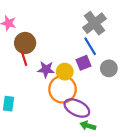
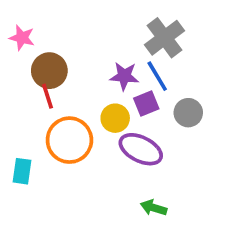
purple star: (46, 69) -> (124, 76), moved
orange circle: (63, 89) -> (69, 140), moved
purple ellipse: (77, 108) -> (141, 149), moved

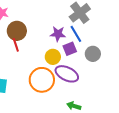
orange circle: (69, 140) -> (42, 80), moved

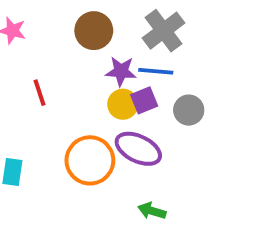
brown circle: (17, 31) -> (94, 31), moved
blue line: (76, 34) -> (156, 71), turned -54
yellow circle: (53, 57) -> (123, 104), moved

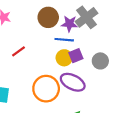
purple star: (121, 71) -> (69, 24), moved
blue line: (156, 71) -> (64, 40), moved
red line: (40, 93) -> (18, 51), turned 72

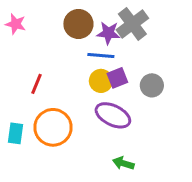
red line: (18, 51) -> (37, 84), moved, turned -32
orange circle: (46, 89) -> (53, 127), moved

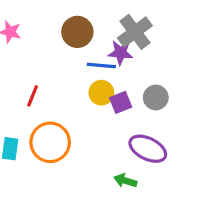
purple star: (108, 33) -> (121, 53), moved
purple square: (117, 78) -> (121, 102), moved
purple ellipse: (113, 115) -> (148, 149), moved

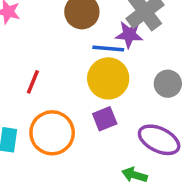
yellow circle: (101, 93) -> (108, 78), size x1.5
purple square: (121, 102) -> (105, 119), moved

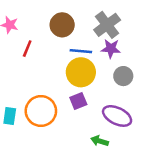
purple star: (129, 35) -> (111, 49), moved
red line: (33, 82) -> (27, 49), moved

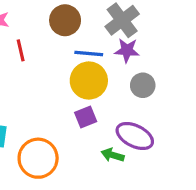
red line: (27, 49) -> (21, 50), turned -35
orange circle: (41, 111) -> (38, 158), moved
green arrow: (100, 141) -> (113, 155), moved

